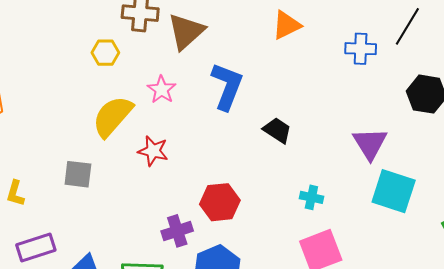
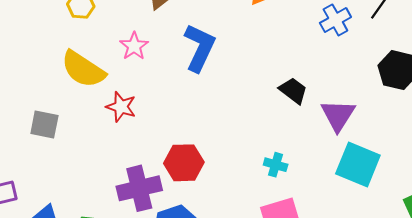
blue cross: (361, 49) -> (335, 20), turned -36
yellow semicircle: (113, 116) -> (83, 69), turned -102
black trapezoid: (277, 130) -> (293, 91), moved
purple cross: (177, 231) -> (139, 188), size x1.4

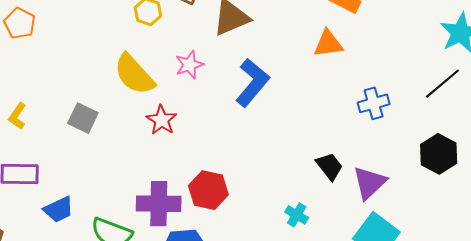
blue cross: (335, 20) -> (374, 103), moved
black trapezoid: (293, 91) -> (329, 166), moved

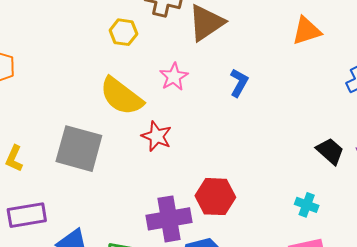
blue L-shape: (252, 83) -> (239, 83), size x0.6
gray square: (83, 118) -> (79, 149), size x1.6

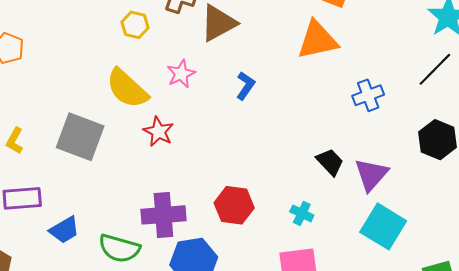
orange triangle: (306, 31) -> (317, 40), size x1.4
red hexagon: (215, 197) -> (234, 205), moved

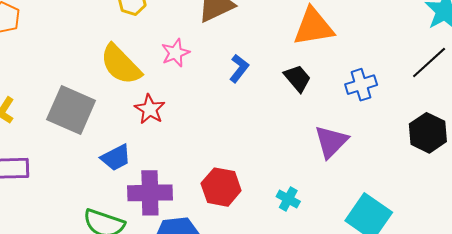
black trapezoid: (330, 162) -> (297, 78), moved
purple triangle: (371, 175) -> (331, 142), moved
blue trapezoid: (64, 230) -> (116, 158), moved

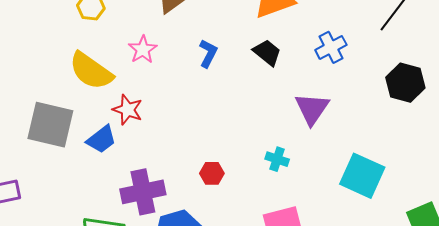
blue trapezoid: (116, 158) -> (101, 139), moved
red hexagon: (221, 187) -> (212, 173), size x0.6
cyan cross: (288, 199) -> (277, 159), moved

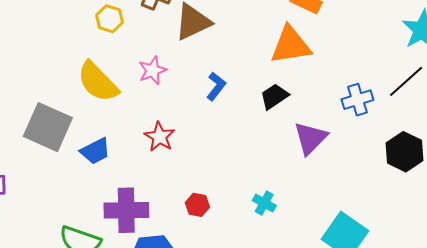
blue cross: (331, 47) -> (357, 100), moved
black trapezoid: (267, 53) -> (274, 96), turned -84
purple triangle: (312, 109) -> (310, 138), moved
red star: (128, 110) -> (159, 137), moved

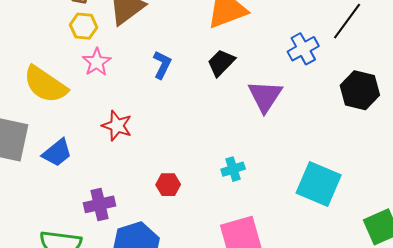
yellow hexagon: (109, 19) -> (84, 26), moved
cyan cross: (264, 203) -> (233, 169), turned -35
purple cross: (126, 210) -> (100, 204), size x0.7

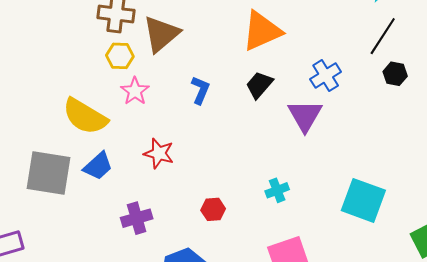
blue cross: (303, 49) -> (326, 75), moved
black hexagon: (360, 90) -> (395, 74), moved, size x0.6
blue trapezoid: (57, 153) -> (98, 166), moved
purple cross: (100, 204) -> (137, 218), moved

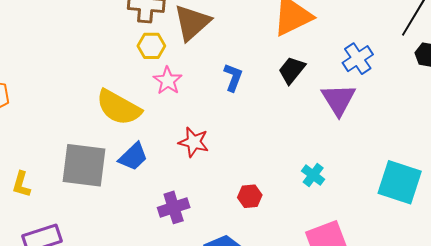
cyan cross: (277, 190) -> (313, 175), turned -30

